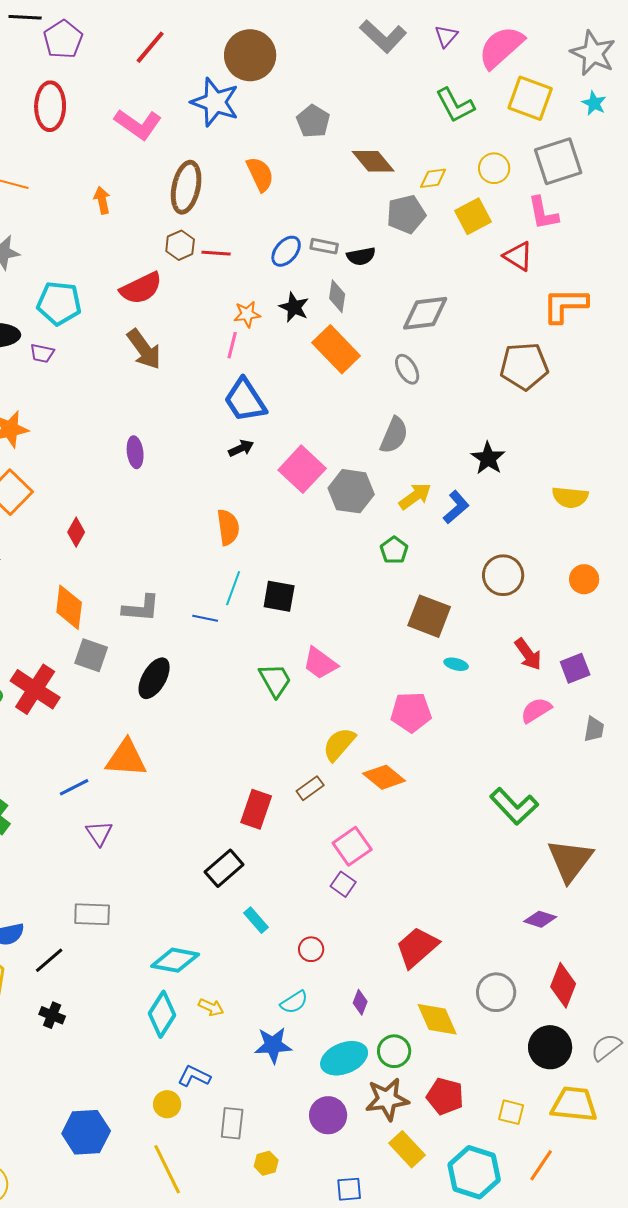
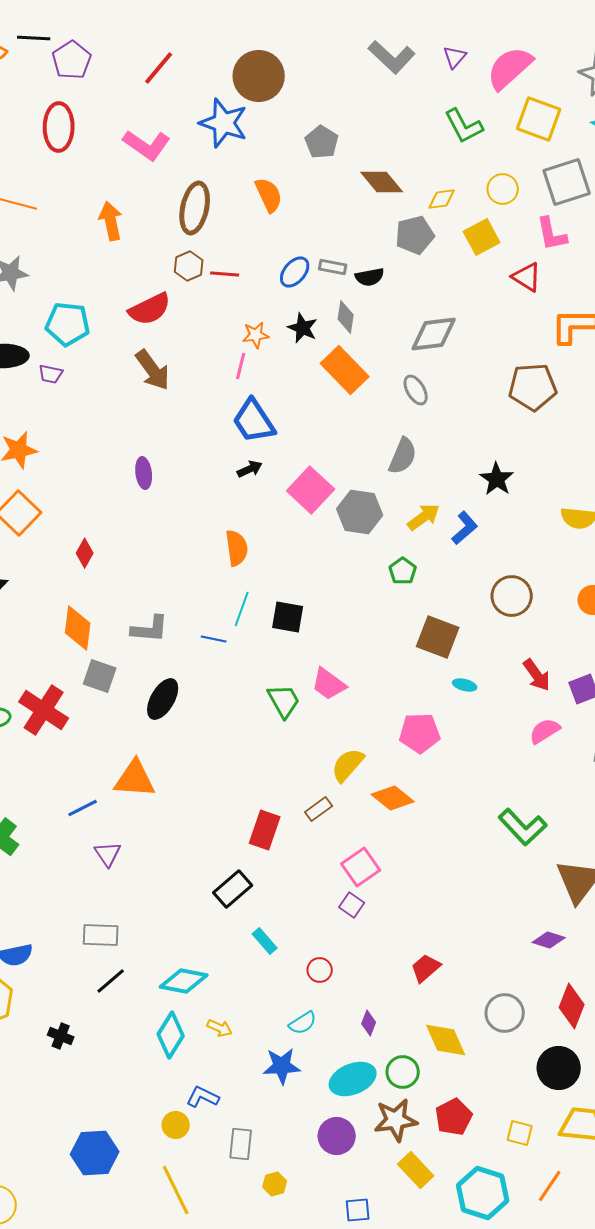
orange arrow: (102, 200) -> (111, 221), size x1.4
red trapezoid: (417, 947) -> (426, 968), size x0.7
black line: (49, 960) -> (111, 981), moved
red pentagon: (445, 1096) -> (454, 1117), turned 30

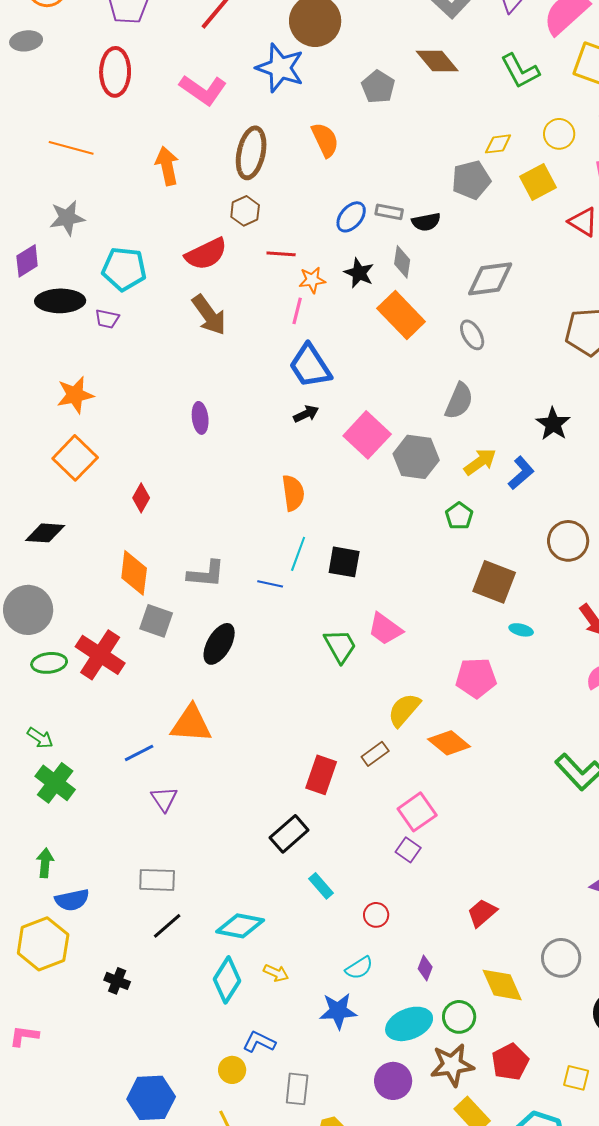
brown diamond: (382, 182) -> (437, 61), moved
red line: (225, 274) -> (281, 254), moved

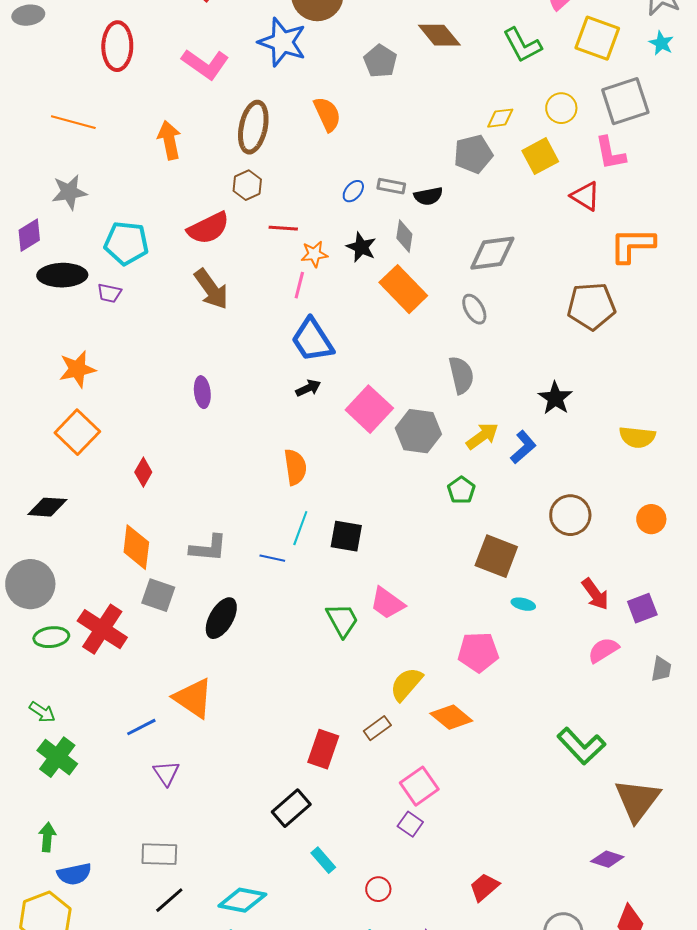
blue ellipse: (351, 217) -> (353, 191), size x0.7
gray semicircle: (459, 401) -> (461, 375), turned -36
orange triangle: (191, 724) -> (193, 698), turned 30

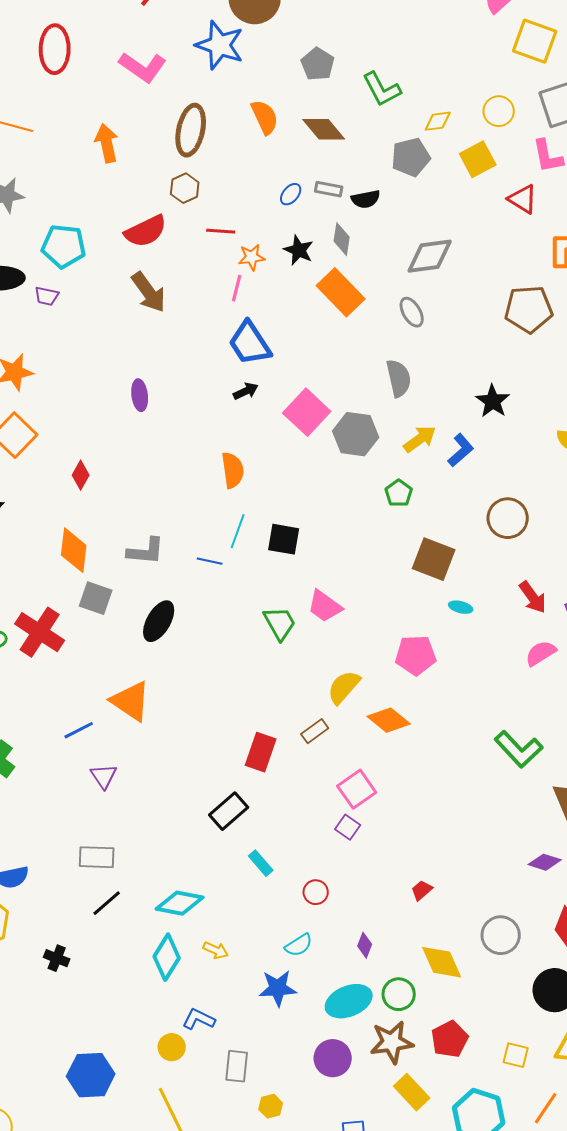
brown diamond: (439, 35) -> (324, 129), moved
green L-shape: (522, 45) -> (382, 89), moved
red trapezoid: (484, 887) -> (422, 890), size x0.7

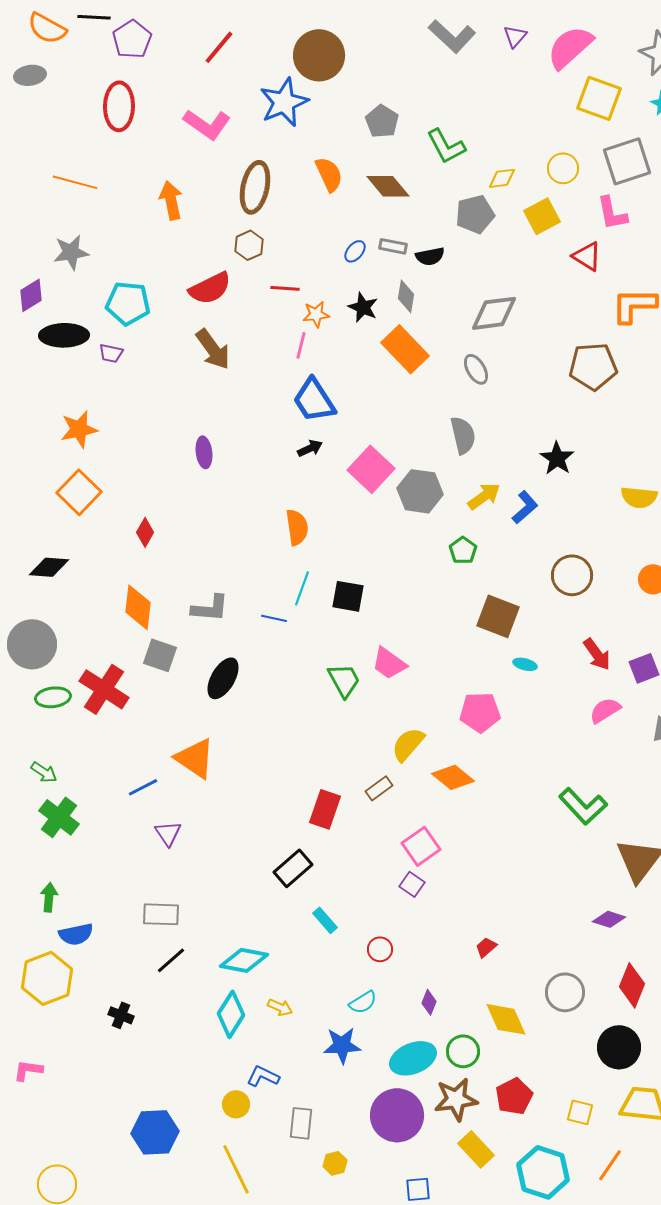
blue star: (220, 45) -> (284, 102), turned 30
purple circle: (333, 1058) -> (397, 1115), size x1.4

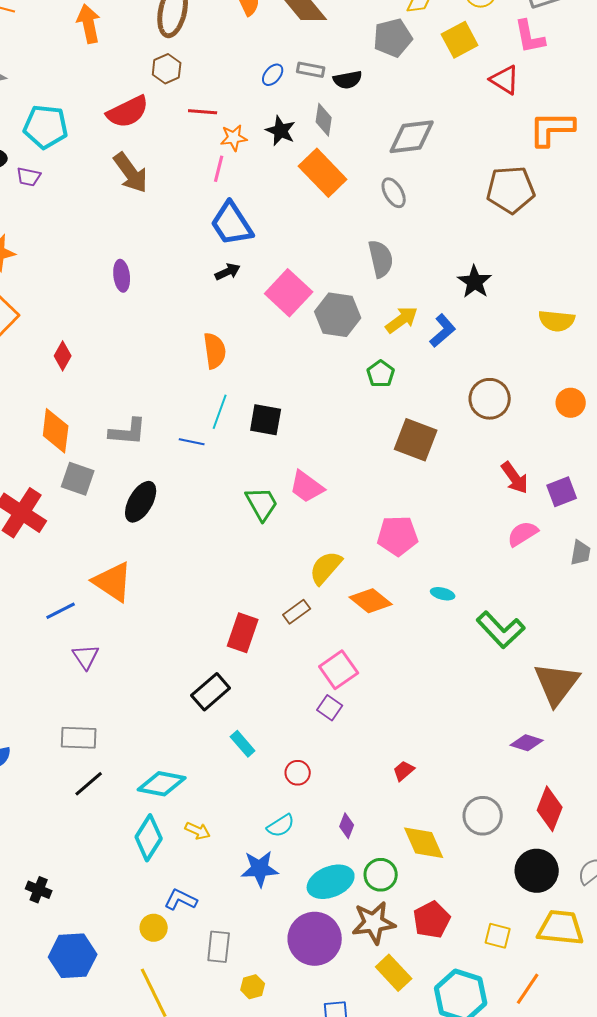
cyan ellipse: (525, 664) -> (443, 594), moved
black cross: (121, 1015) -> (39, 890), moved

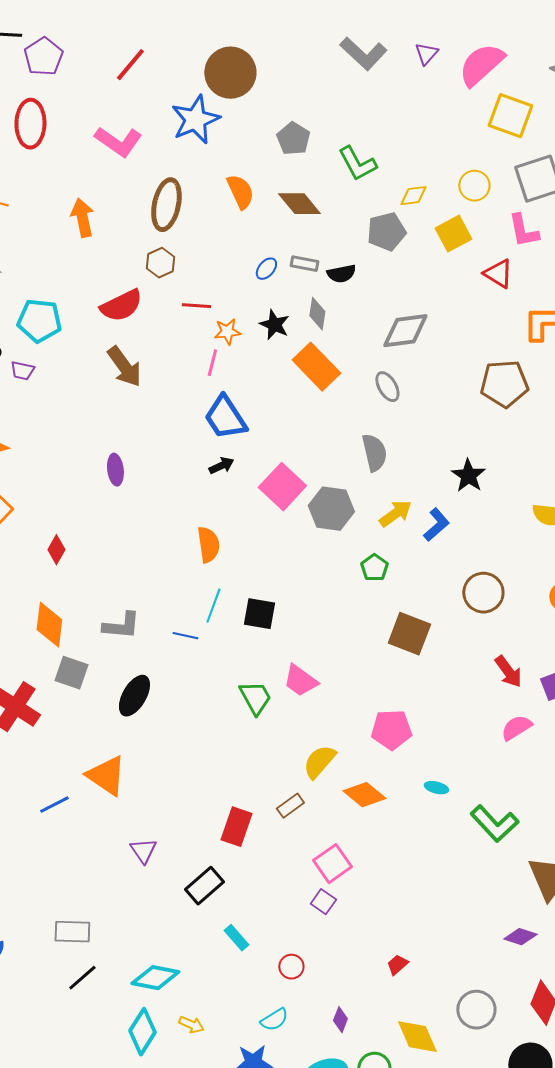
purple triangle: (86, 657) -> (143, 851), moved

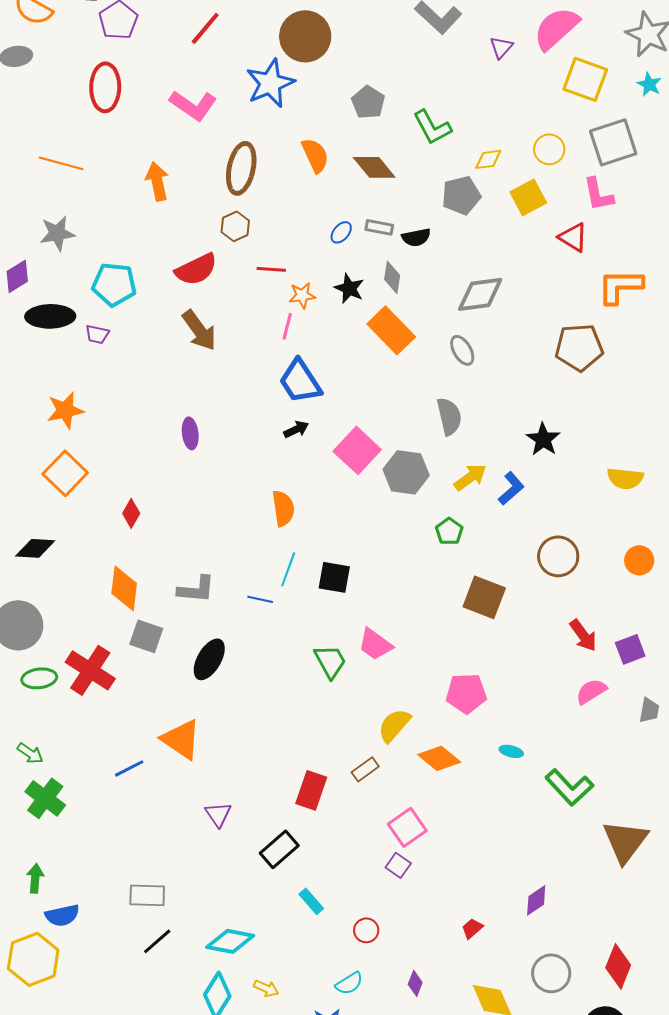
purple triangle: (426, 54) -> (501, 47), moved
purple diamond: (520, 937) -> (536, 900), moved, turned -52

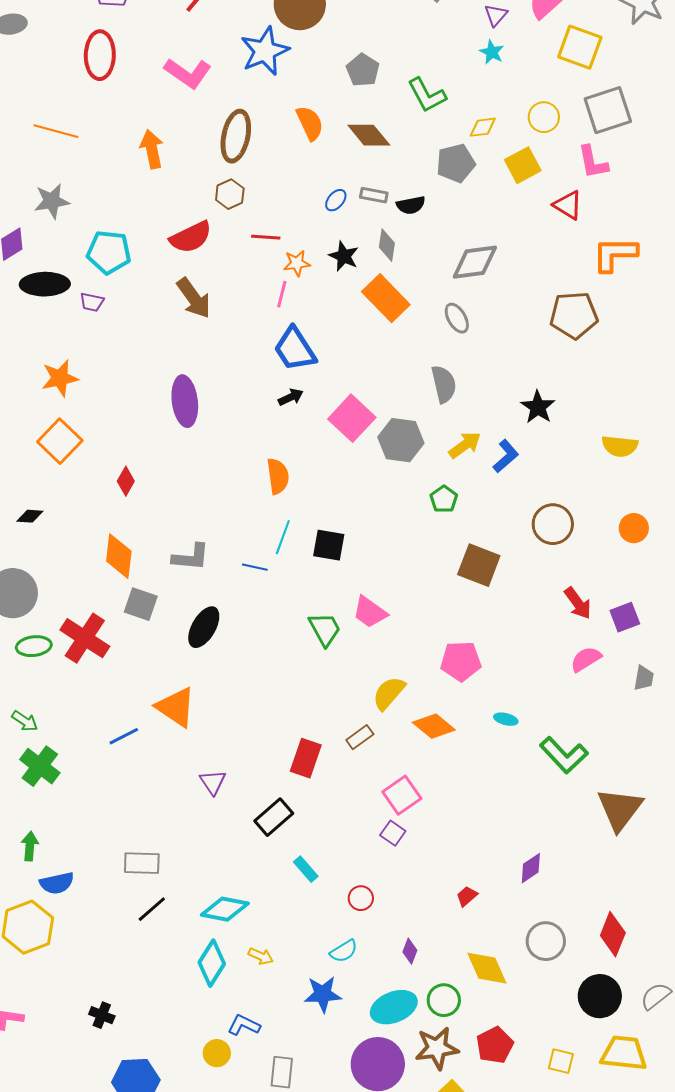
cyan star: (649, 84) -> (492, 52), moved
purple ellipse: (190, 433) -> (185, 401), size x1.6
black diamond: (35, 548) -> (30, 516), size x0.7

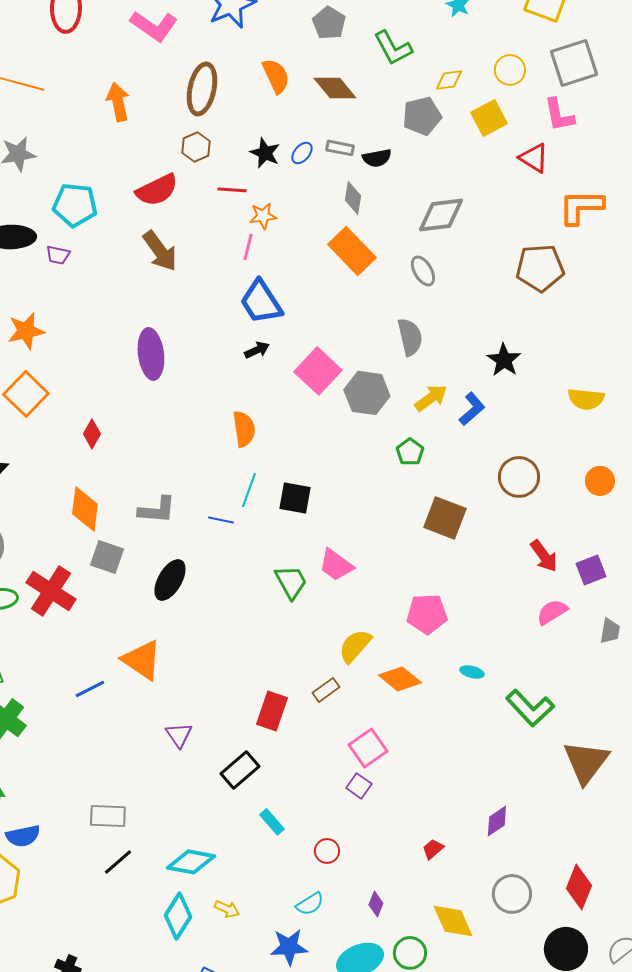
black star: (344, 256) -> (265, 153), moved

